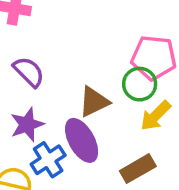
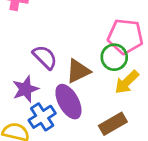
purple semicircle: (29, 72) -> (45, 57), moved

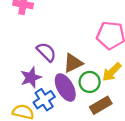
green circle: (114, 57) -> (90, 82), moved

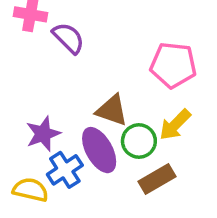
purple semicircle: (46, 52) -> (68, 38), moved
brown triangle: (73, 63) -> (112, 110), turned 45

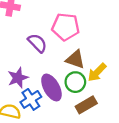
purple semicircle: (68, 38) -> (37, 43), moved
pink pentagon: (173, 65) -> (66, 27), moved
brown triangle: (112, 110) -> (75, 59), moved

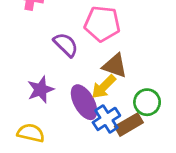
yellow arrow: (97, 72) -> (104, 87), moved
green circle: (75, 82) -> (147, 102), moved
blue cross: (31, 99) -> (106, 119), moved

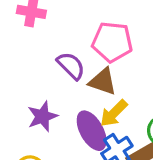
brown triangle: (115, 66) -> (103, 82), moved

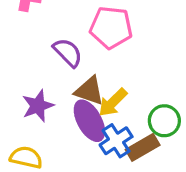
brown triangle: (103, 82) -> (89, 91), moved

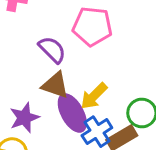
brown triangle: (89, 91) -> (55, 85), moved
purple star: (38, 106) -> (24, 118), moved

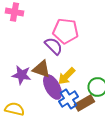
purple semicircle: (52, 50) -> (54, 46), moved
purple star: (24, 118) -> (22, 75), moved, turned 30

